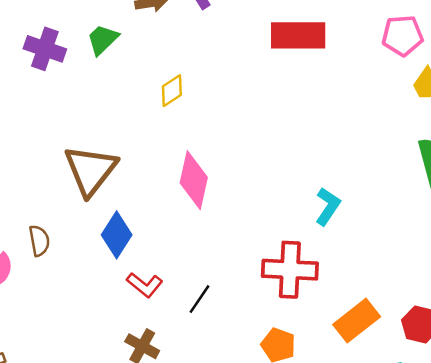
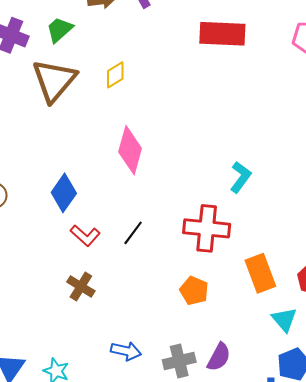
brown triangle: (91, 170) -> (54, 80), moved
black line: (200, 299) -> (133, 233), moved
orange rectangle: (357, 321) -> (260, 273), turned -75

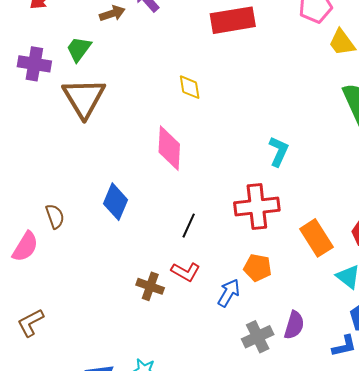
yellow diamond: (115, 75) -> (190, 87), moved, turned -56
red L-shape: (85, 235) -> (186, 272), moved
blue arrow: (126, 351) -> (229, 293), moved, turned -60

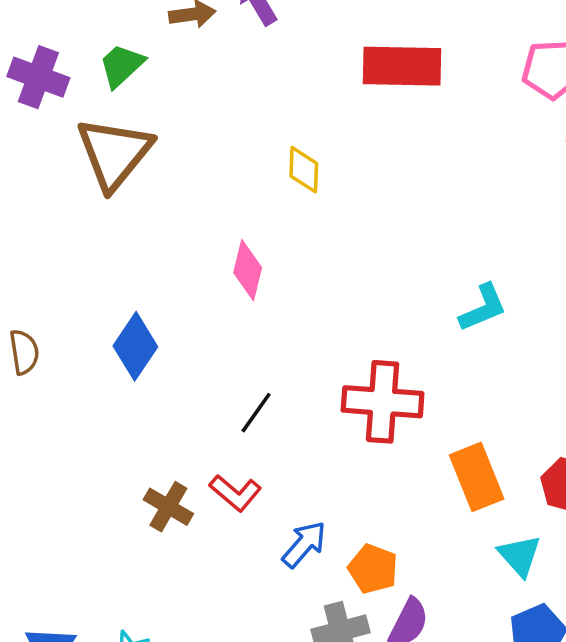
pink diamond: (169, 148) -> (248, 270), size x0.7
cyan L-shape: (279, 151) -> (483, 308), moved, turned 32
orange pentagon: (258, 268) -> (373, 569), moved

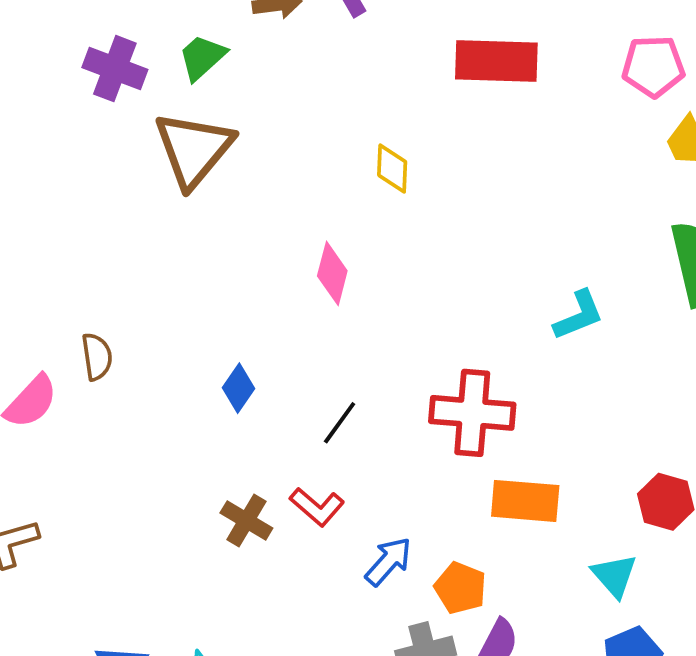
blue diamond: (135, 346) -> (238, 388), moved, size x0.7
orange rectangle: (477, 477) -> (525, 501), moved, turned -64

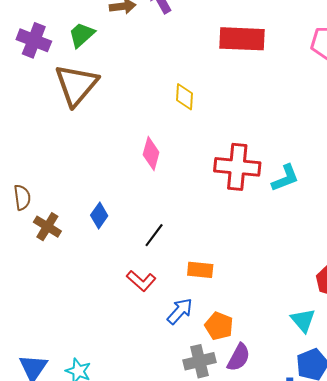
red cross: (472, 413) -> (237, 167), moved
orange rectangle: (525, 501) -> (200, 270), moved, size x0.7
brown cross: (246, 521) -> (47, 227), moved

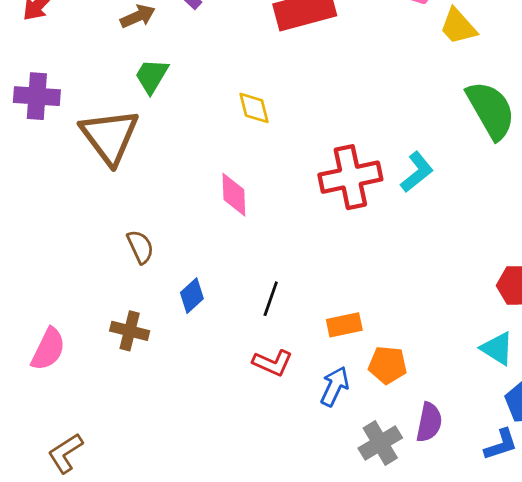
green trapezoid: (82, 35) -> (152, 76), moved
brown semicircle: (22, 197) -> (140, 247), moved
blue diamond: (99, 216) -> (192, 296), turned 30
orange pentagon: (219, 326) -> (388, 365), moved

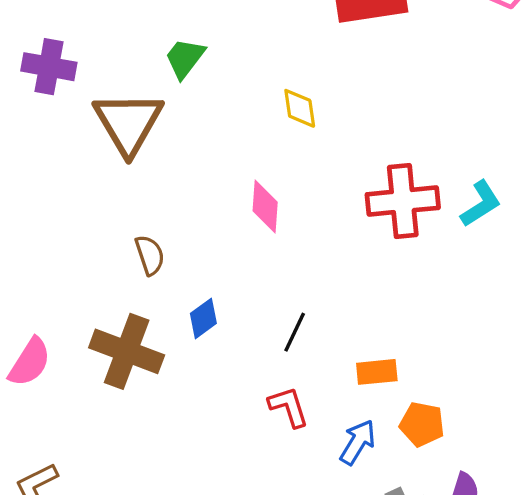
brown cross: (130, 331) -> (127, 351), size x1.6
red L-shape: (273, 363) -> (289, 407), turned -138

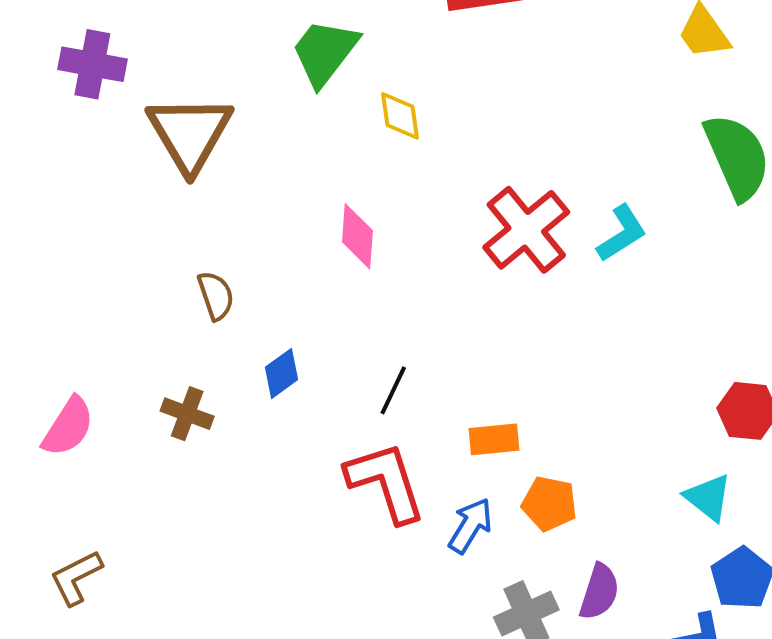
green trapezoid: (185, 58) -> (325, 52), moved, size x1.4
red cross: (403, 201) -> (526, 230), turned -34
brown cross: (127, 351) -> (187, 414), size x0.6
red L-shape: (289, 407) -> (386, 482), size x1.6

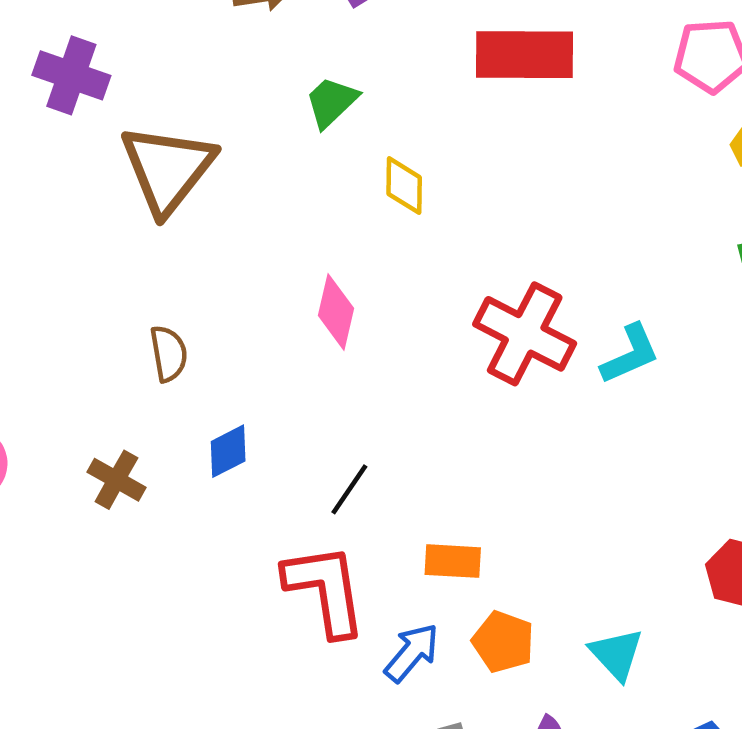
green trapezoid: (325, 52) -> (331, 102), size x0.7
red cross: (526, 230) -> (525, 334), turned -32
cyan triangle: (708, 497) -> (616, 654), moved

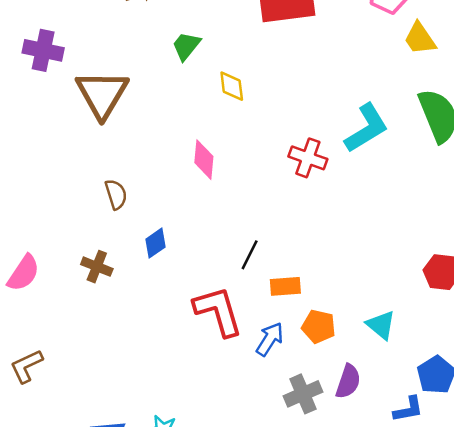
red cross: (525, 334) -> (308, 158), size x0.7
cyan L-shape: (630, 354) -> (366, 128), moved, size x1.4
black line: (349, 489) -> (250, 255), moved

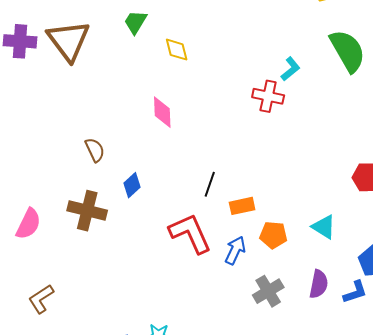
brown triangle: (102, 94) -> (68, 41), moved
cyan L-shape: (366, 128) -> (290, 69), size x0.6
red cross: (308, 158) -> (268, 96), moved
brown cross: (97, 267) -> (87, 211), size x1.5
purple semicircle: (348, 381) -> (319, 284), moved

